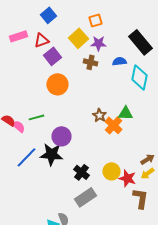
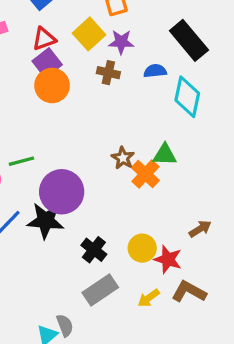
red triangle: (41, 40) -> (44, 39), moved
orange circle: (57, 84) -> (52, 85), moved
purple circle: (61, 136) -> (62, 192), size x1.4
yellow arrow: (147, 173) -> (149, 298), moved
brown L-shape: (140, 198) -> (189, 292), turned -70

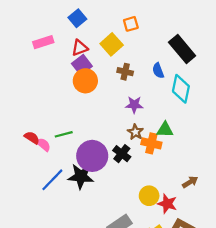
purple star: (121, 42) -> (134, 105), moved
blue semicircle: (155, 71) -> (158, 71), turned -105
orange cross: (145, 174) -> (151, 143), turned -30
black cross: (94, 250) -> (122, 154), moved

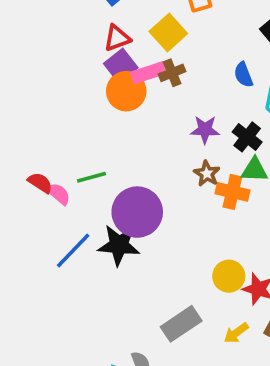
pink rectangle: (43, 42) -> (148, 73), moved
brown cross: (125, 72) -> (172, 73), moved, turned -35
black cross: (122, 154) -> (247, 137), moved

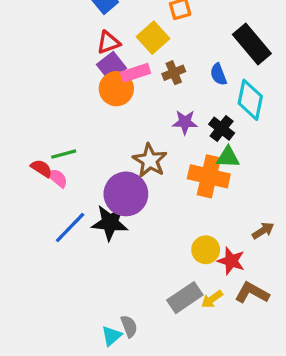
brown cross: (172, 73) -> (174, 73), moved
brown star: (207, 174) -> (150, 160), moved, size x1.5
green line: (91, 177) -> (64, 154), moved
orange cross: (232, 192) -> (209, 176), size x1.4
gray rectangle: (181, 324) -> (185, 298), moved

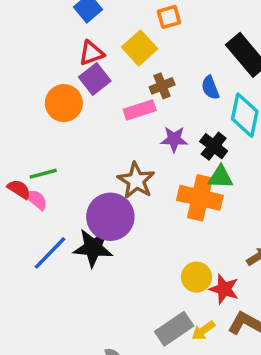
pink rectangle: (135, 73) -> (140, 110), moved
orange circle: (116, 89) -> (64, 103), moved

